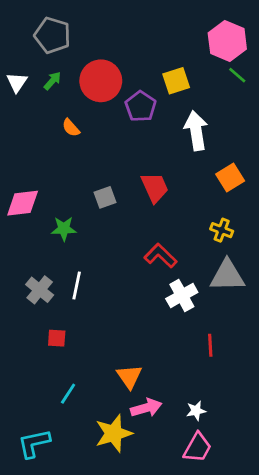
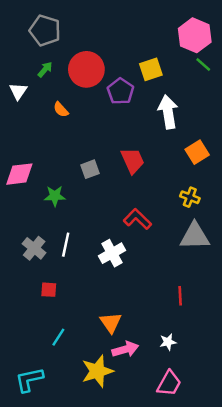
white triangle: (17, 82) -> (18, 91), moved
white cross: (182, 295) -> (112, 253), moved
white star: (196, 411) -> (168, 342), moved

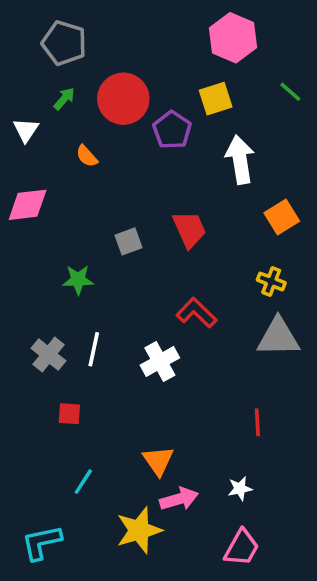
pink hexagon: (195, 35) -> (233, 38), moved
pink diamond: (19, 174) -> (28, 205), moved

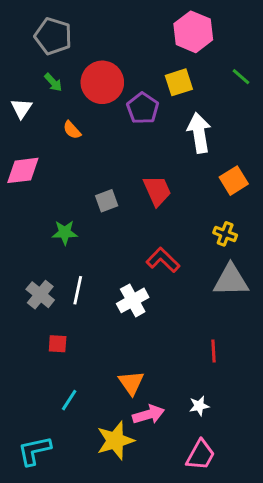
green arrow: (64, 99) -> (53, 82), turned 96

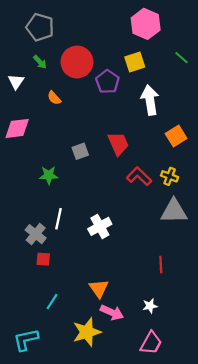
red L-shape: (163, 260) -> (139, 176), moved
gray cross: (40, 295) -> (36, 234), moved
pink arrow: (149, 415) -> (112, 312), turned 40

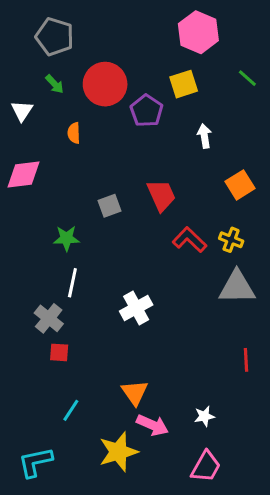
orange semicircle: (54, 98) -> (74, 133), turned 40
white arrow: (150, 100) -> (204, 136), size x0.6
white line: (58, 219) -> (72, 283), moved
red line: (161, 265) -> (246, 360), moved

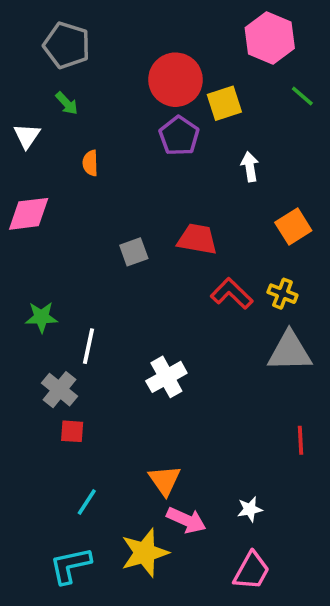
pink hexagon: (198, 32) -> (270, 38), moved
red circle: (105, 84) -> (175, 80), moved
red trapezoid: (161, 195) -> (197, 239), turned -56
green star: (66, 238) -> (41, 317), moved
cyan L-shape: (35, 462) -> (70, 565), moved

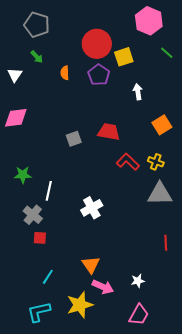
orange semicircle: (90, 163) -> (65, 73), moved

